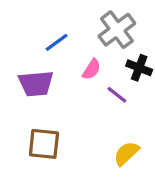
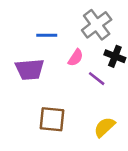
blue line: (57, 42) -> (47, 35), turned 36
brown square: (44, 144) -> (52, 119), moved

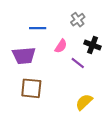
gray cross: (97, 25) -> (78, 20), size x0.6
brown square: (52, 119) -> (31, 88), moved

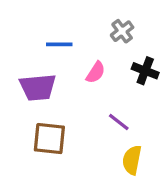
purple line: (78, 63) -> (119, 122), moved
yellow semicircle: (84, 102) -> (132, 160), turned -36

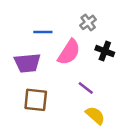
pink semicircle: (96, 72) -> (69, 52), size x1.6
yellow semicircle: (132, 160) -> (95, 115), turned 120

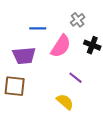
brown square: (36, 100) -> (15, 86), moved
yellow semicircle: (95, 115) -> (65, 102), moved

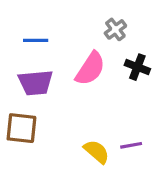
blue line: (38, 28) -> (36, 40), moved
purple line: (75, 78) -> (131, 145), moved, turned -48

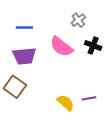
pink semicircle: (90, 69) -> (61, 47), turned 95
brown square: (21, 128) -> (15, 87), turned 30

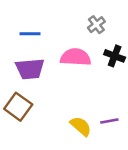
pink semicircle: (61, 47) -> (76, 57), turned 145

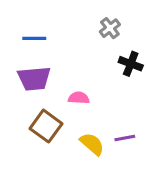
pink semicircle: (76, 57) -> (79, 98), moved, size x0.6
brown square: (18, 107) -> (46, 126), moved

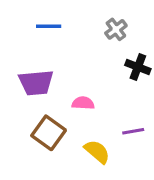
blue line: (34, 38) -> (49, 26), moved
purple line: (125, 138) -> (133, 131), moved

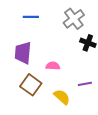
gray cross: (116, 29) -> (74, 19), size x1.5
purple trapezoid: (36, 83) -> (23, 53), turned 100

